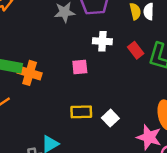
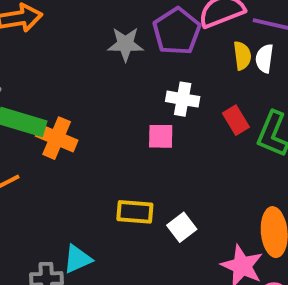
pink square: (80, 67) -> (161, 136), moved

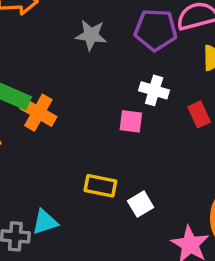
purple pentagon: (177, 31) -> (156, 30), turned 30
gray star: (125, 44) -> (91, 35), moved

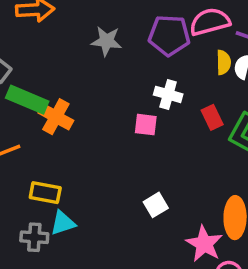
yellow rectangle: (100, 186) -> (45, 193), moved

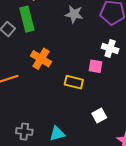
green rectangle: (27, 100) -> (27, 19), moved, turned 50
yellow rectangle: (45, 193) -> (74, 82), moved
cyan triangle: (63, 223) -> (57, 134), moved

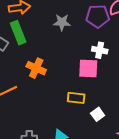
pink square: (96, 66) -> (88, 69), size x1.5
yellow rectangle: (74, 82) -> (76, 98), moved

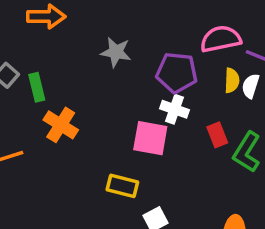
purple pentagon: (98, 16) -> (177, 73), moved
green rectangle: (18, 33) -> (37, 87), moved, size x0.7

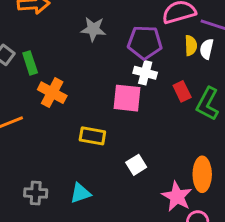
yellow rectangle: (122, 186) -> (92, 136), moved

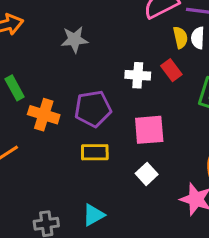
purple pentagon: (145, 42) -> (93, 109), moved
red rectangle: (182, 91) -> (171, 70), moved
pink square: (127, 98) -> (149, 130), moved

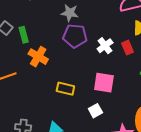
white cross: (138, 75) -> (105, 46), turned 35
purple pentagon: (93, 109) -> (75, 36), moved

